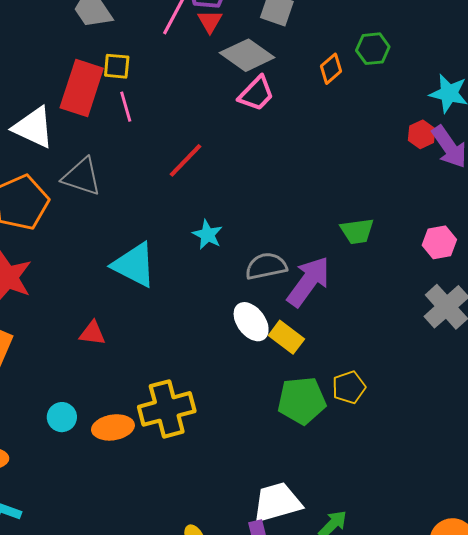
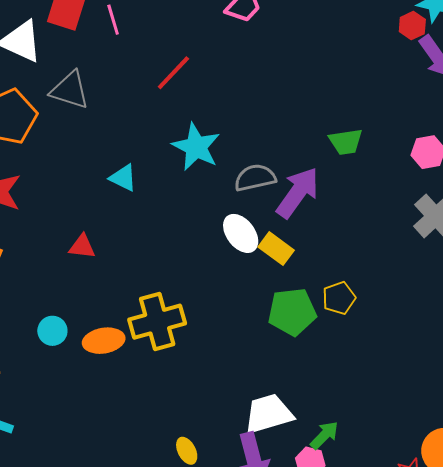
red hexagon: (422, 134) -> (412, 26), moved
cyan star: (208, 235) -> (196, 147), size x1.6
cyan triangle: (134, 265) -> (123, 178), size x0.6

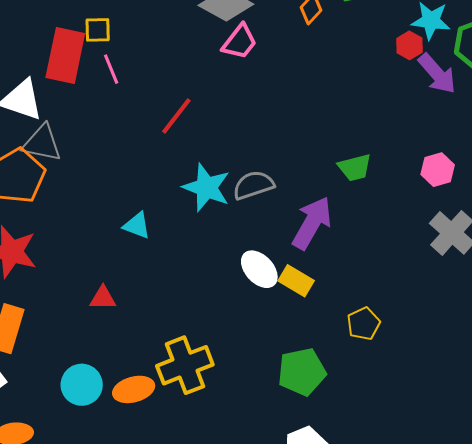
gray triangle: (70, 90) -> (42, 143), moved
gray semicircle: (255, 178) -> (253, 185), moved
green pentagon: (292, 312) -> (302, 372), moved
cyan circle: (52, 331) -> (82, 385), size x1.4

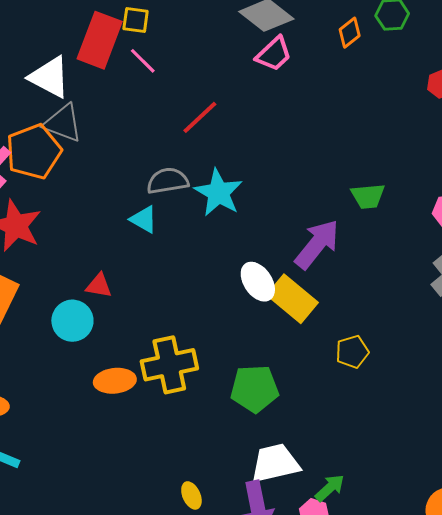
pink line: (111, 69) -> (143, 61), turned -32
gray semicircle: (253, 185) -> (168, 181), moved
yellow rectangle: (296, 281) -> (292, 299), size x1.4
green pentagon: (302, 372) -> (255, 389), moved
cyan circle: (82, 385) -> (72, 321), moved

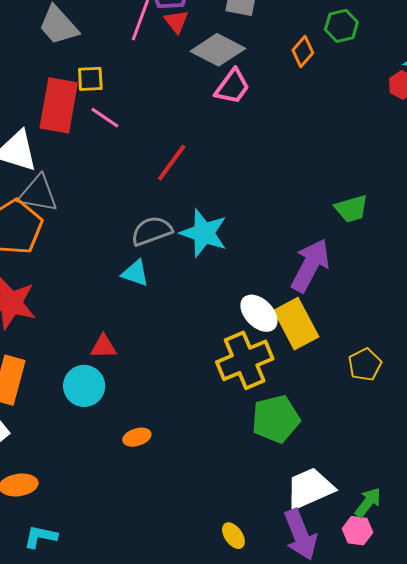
yellow rectangle: (292, 299) -> (296, 324), turned 33
yellow cross: (169, 365) -> (245, 360), moved
orange ellipse: (115, 381) -> (137, 437), size x0.7

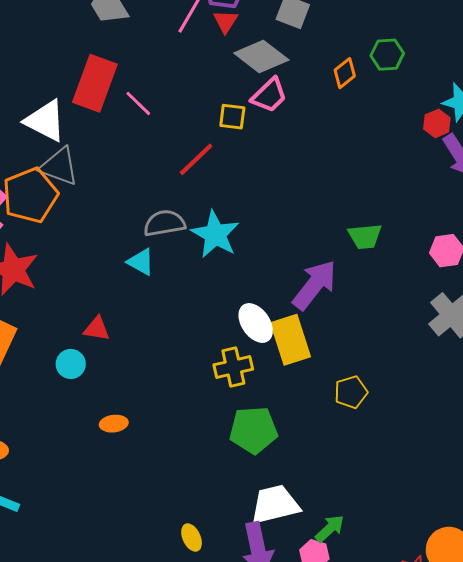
yellow square: (90, 79) -> (232, 117), moved
yellow cross: (245, 360) -> (233, 367), size x0.7
cyan circle: (84, 386) -> (71, 364), size x0.7

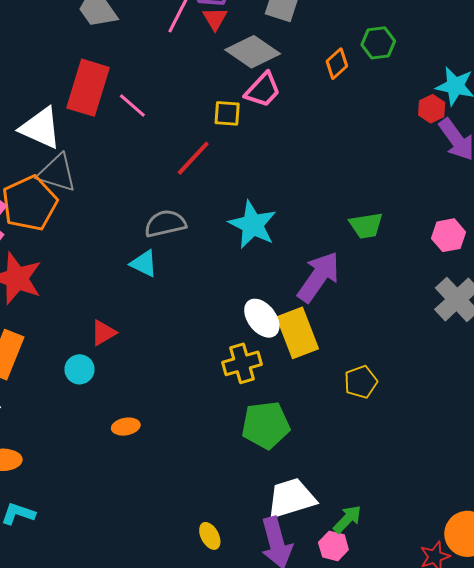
cyan star: (215, 234) -> (253, 225), moved
red triangle: (97, 329) -> (103, 333), turned -36

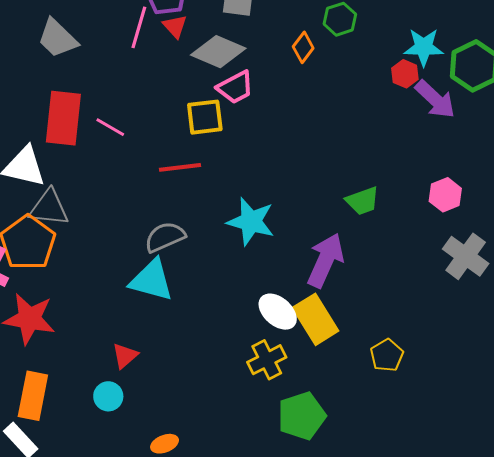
pink trapezoid: (263, 90) -> (235, 87), turned 30
yellow square: (227, 113) -> (205, 117), size x1.4
red line: (193, 158) -> (180, 167), turned 51
cyan triangle: (144, 264) -> (152, 280), size x1.6

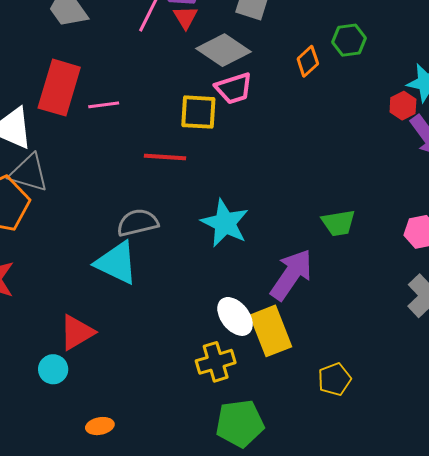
pink line: (110, 127) -> (104, 105), turned -48
red triangle: (125, 356) -> (77, 332), size x1.4

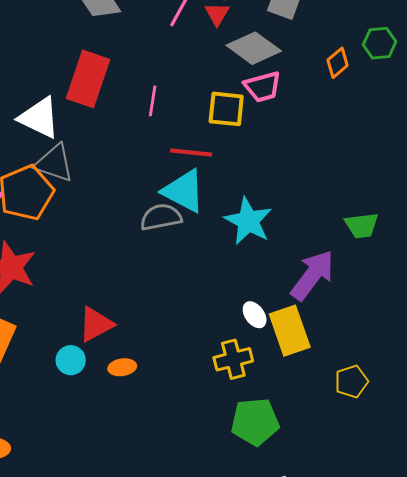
pink line: (104, 105) -> (153, 101), moved, turned -76
cyan triangle: (117, 263) -> (184, 191), moved
white ellipse: (235, 316) -> (255, 315), size x0.7
orange ellipse: (100, 426) -> (122, 367), moved

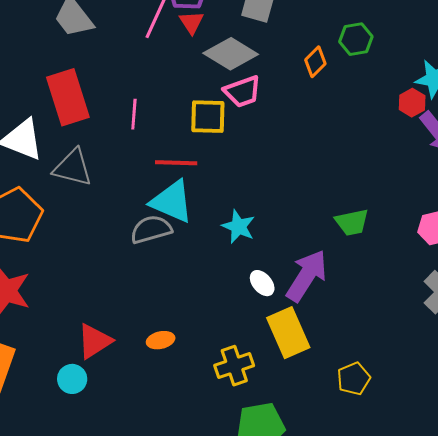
red rectangle: (88, 79) -> (68, 97), turned -32
gray triangle: (54, 163) -> (73, 168), moved
cyan star: (248, 221) -> (238, 227), size x0.7
white ellipse: (255, 315) -> (262, 283), moved
orange ellipse: (122, 367) -> (161, 340), moved

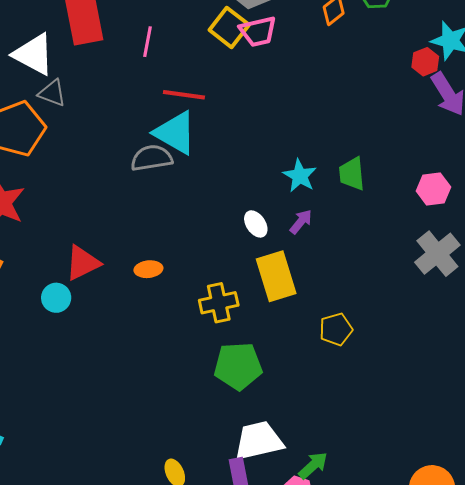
yellow square: (208, 117) -> (229, 27), moved, turned 30
gray triangle: (73, 168) -> (52, 93), moved, size x0.7
green trapezoid: (352, 222) -> (352, 174), turned 90
cyan star: (238, 227) -> (300, 176), moved
purple arrow: (307, 276) -> (301, 222), size x0.5

